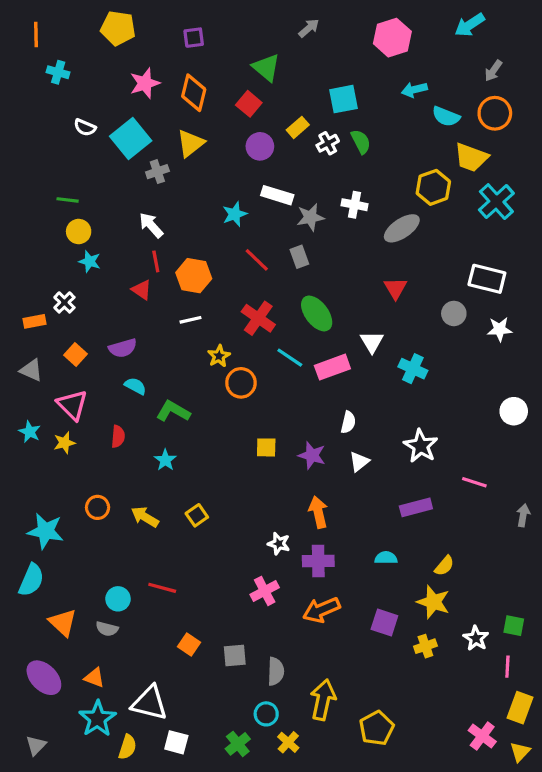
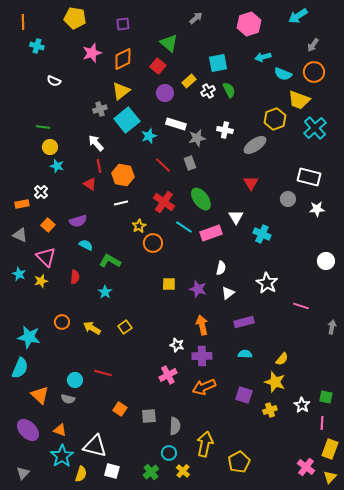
orange diamond: (194, 93) -> (123, 59), turned 50
cyan square: (131, 138) -> (127, 120), moved
purple rectangle: (416, 507) -> (244, 322), moved

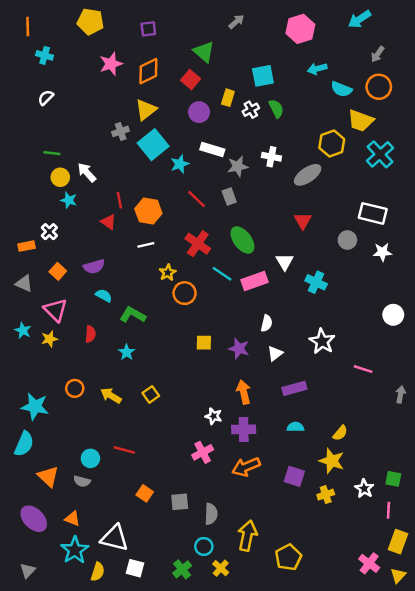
white semicircle: (54, 81) -> (46, 98), moved, turned 112
yellow rectangle: (189, 81) -> (228, 98), turned -32
white arrow: (96, 143) -> (87, 172), moved

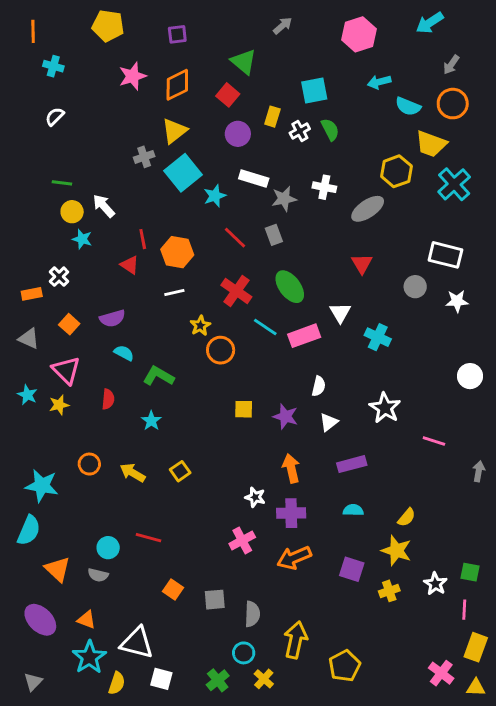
yellow triangle: (398, 575) -> (476, 688), turned 49

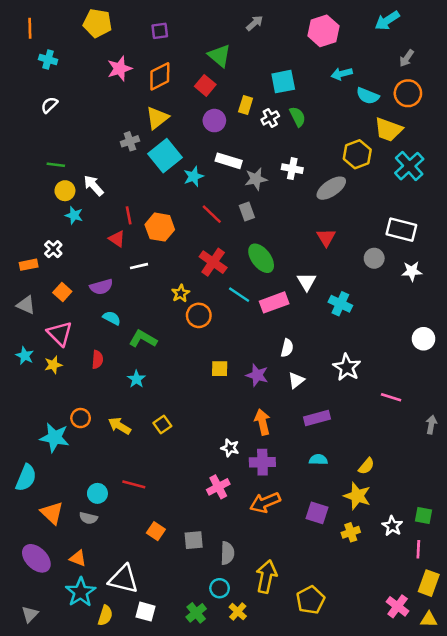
white line: (174, 292) -> (139, 266), moved
cyan star: (42, 486) -> (55, 438), moved

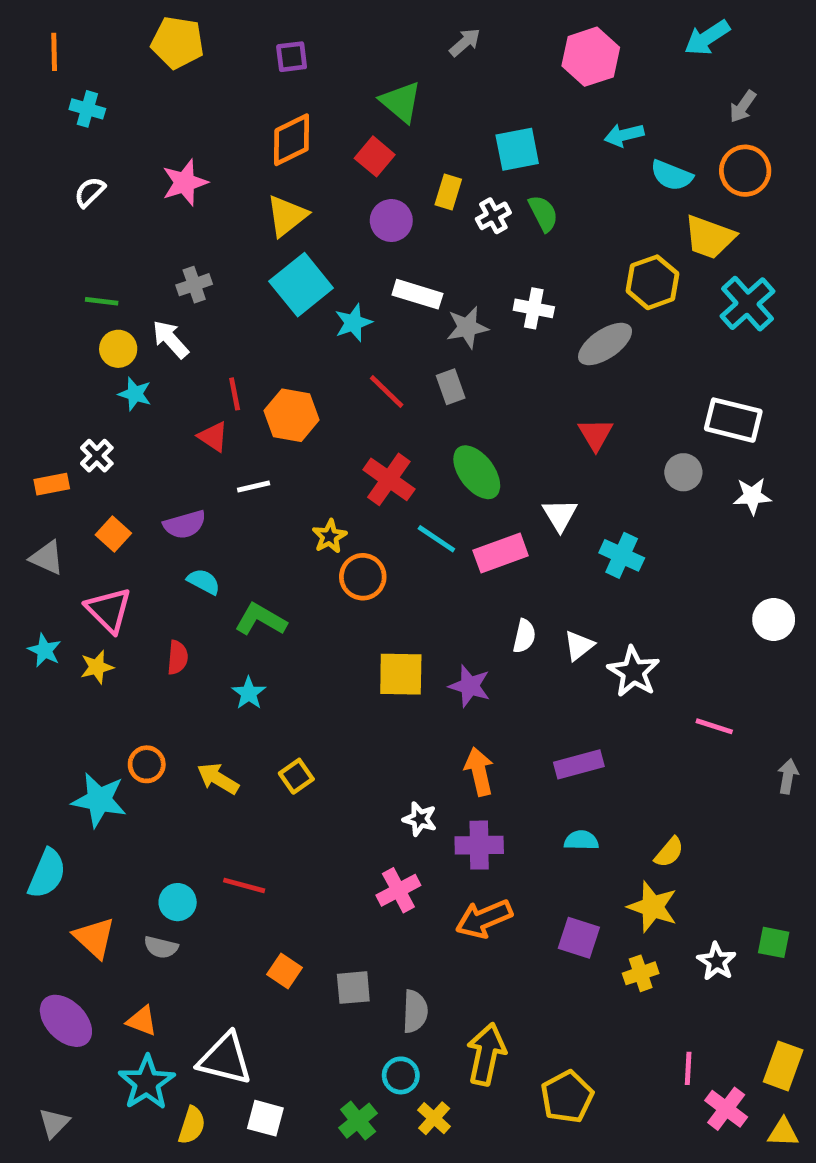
pink star: (120, 69) -> (185, 183), moved
gray cross: (130, 141) -> (194, 285), moved
yellow square: (220, 369) -> (401, 674), size x1.5
white triangle: (296, 380) -> (579, 646), moved
pink line: (418, 549) -> (688, 1068), moved

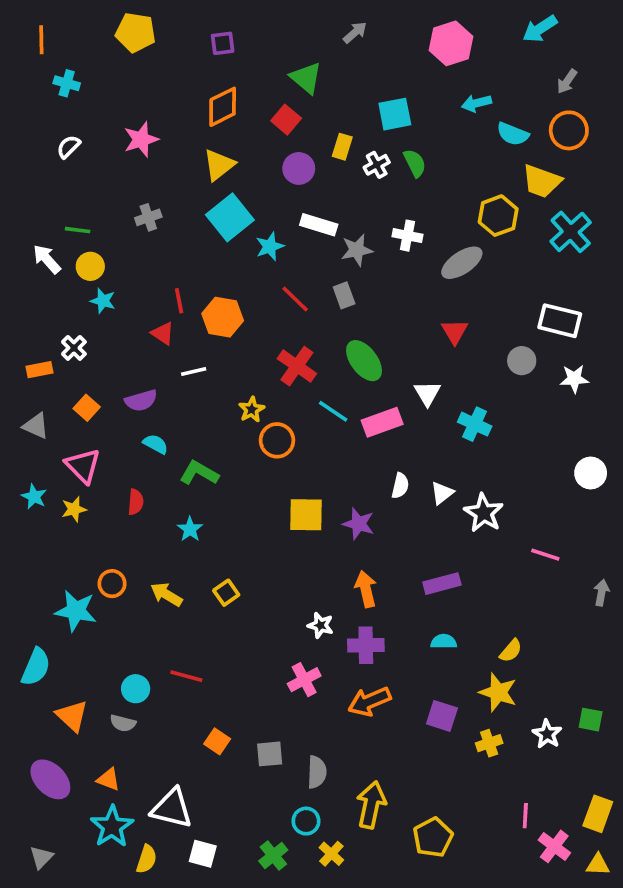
white arrow: (170, 339) -> (47, 259), moved

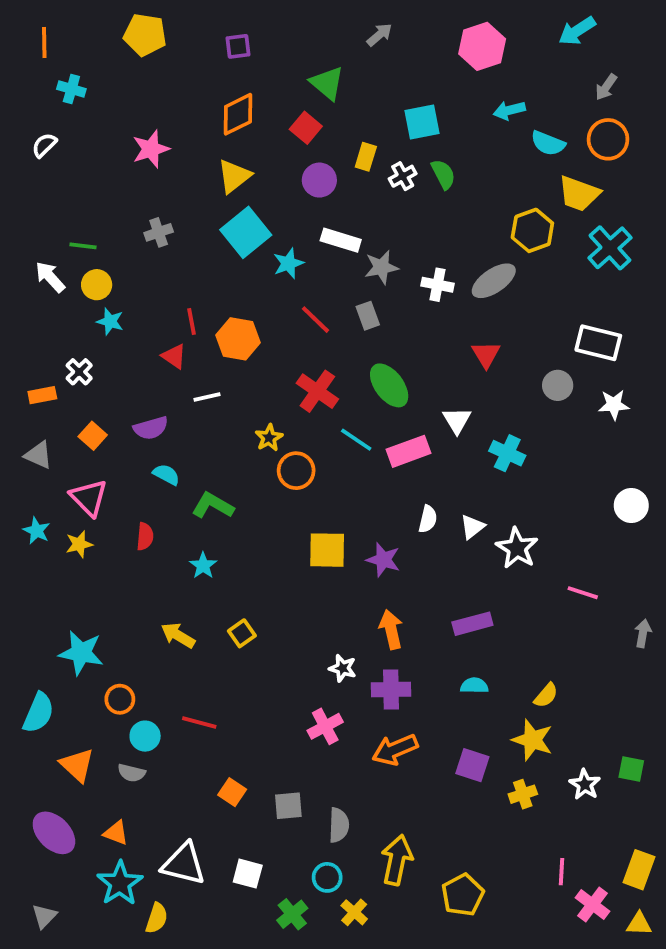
white semicircle: (69, 147) -> (44, 145), moved
white cross: (408, 236) -> (438, 285), moved
orange circle: (112, 584) -> (120, 699), moved
white square: (203, 854) -> (248, 874), moved

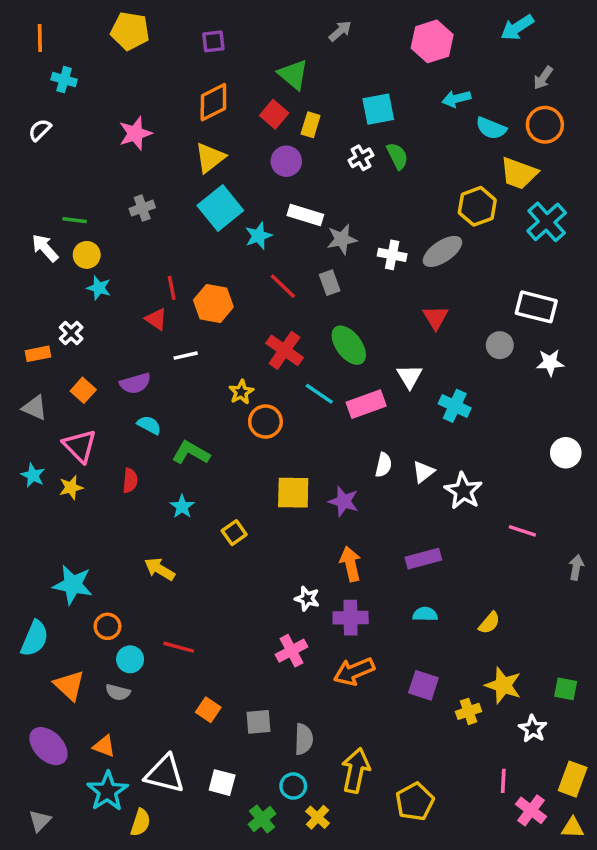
yellow rectangle: (366, 157) -> (311, 125), moved
yellow square: (242, 633) -> (234, 533), moved
yellow star: (532, 740) -> (503, 685), moved
white star: (585, 784) -> (533, 729), moved

